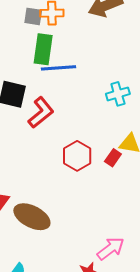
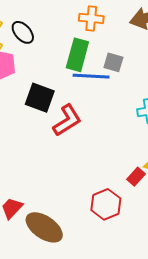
gray square: (33, 16) -> (113, 62), moved
red hexagon: (77, 156) -> (106, 204), moved

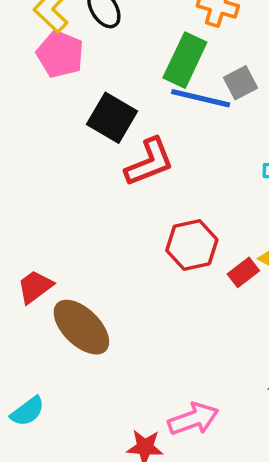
gray square: (113, 62) -> (240, 83), turned 36
red hexagon: (106, 204) -> (192, 245), moved

